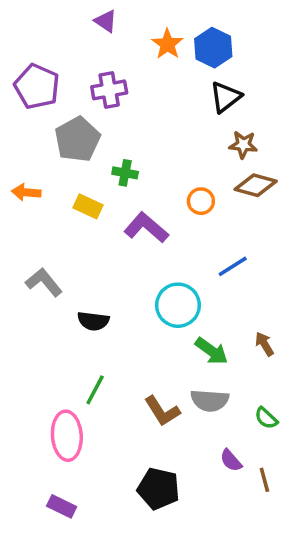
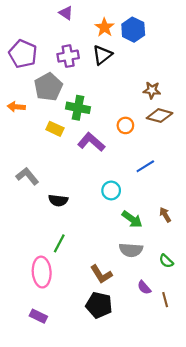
black triangle: (226, 97) -> (102, 55), moved
green cross: (125, 173) -> (78, 108), size x1.5
orange arrow: (26, 192) -> (16, 107), moved
cyan circle: (178, 305) -> (111, 190), size x0.7
brown L-shape: (162, 411) -> (101, 274), moved

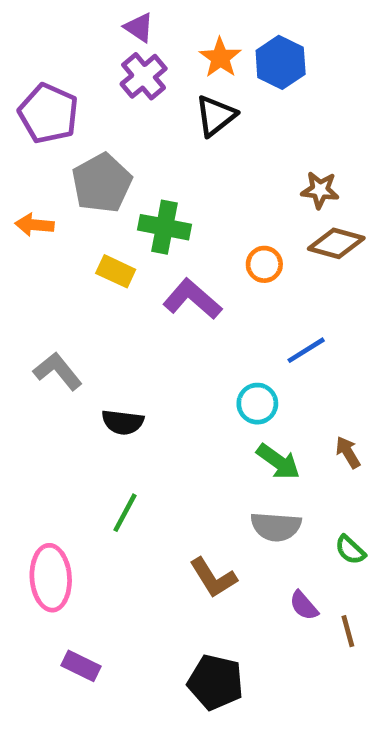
purple cross: (68, 56) -> (144, 76), moved, turned -30
cyan circle: (111, 190) -> (257, 404), moved
pink ellipse: (42, 272) -> (51, 578), moved
black pentagon: (99, 305) -> (216, 682), moved

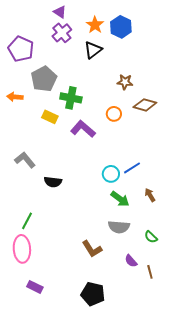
brown star: (320, 190) -> (125, 82), moved
blue line: (306, 350) -> (132, 168), moved
green line: (125, 513) -> (27, 221), moved

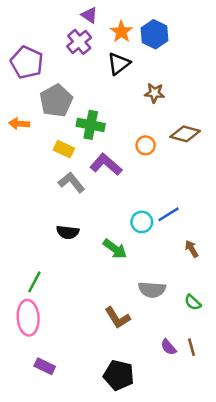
purple triangle: (60, 12) -> (89, 15), moved
brown star: (125, 82) -> (155, 93), moved
gray L-shape: (25, 160) -> (72, 182), moved
green arrow: (120, 199) -> (115, 249), moved
purple semicircle: (131, 261) -> (169, 347), moved

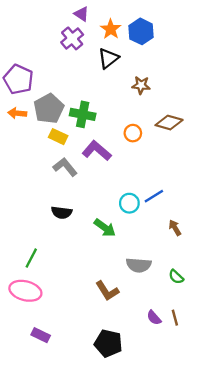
purple pentagon: (27, 62) -> (18, 79), moved
gray pentagon: (56, 101) -> (49, 109), moved
pink ellipse: (28, 318) -> (25, 291), turned -72

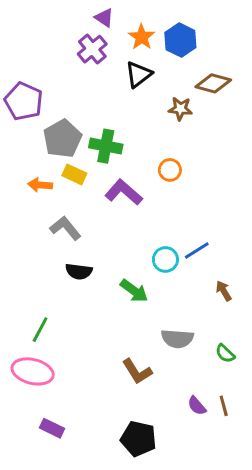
orange arrow: (17, 113) -> (40, 185), moved
brown diamond: (169, 123) -> (213, 83), moved
gray L-shape: (65, 167) -> (65, 228), moved

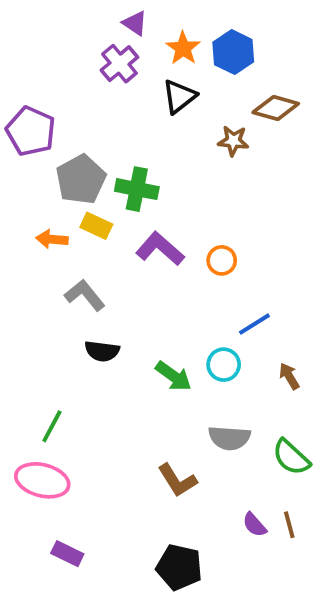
orange circle: (170, 170) -> (222, 260), moved
cyan circle: (165, 259) -> (224, 365), moved
green semicircle: (225, 354) -> (291, 457), size x1.5

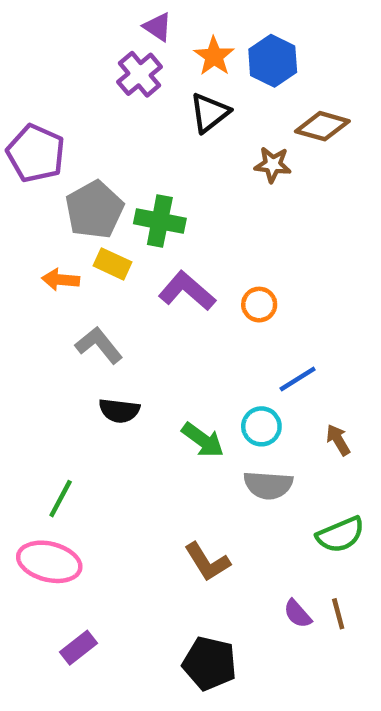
gray semicircle: (229, 438) -> (268, 485), moved
green semicircle: (291, 457) -> (340, 535), turned -66
purple rectangle: (67, 554) -> (79, 648), turned -64

